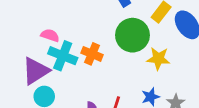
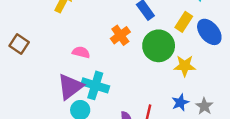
orange cross: (92, 54) -> (120, 35), moved, turned 36
cyan cross: (63, 56) -> (95, 85), moved

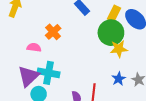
orange cross: (120, 35) -> (53, 32), moved
green circle: (159, 46) -> (111, 33), moved

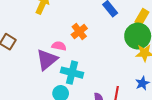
purple triangle: (28, 76) -> (47, 60), moved

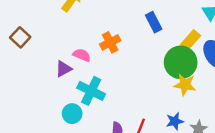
purple triangle: (47, 60) -> (64, 69), size x0.6

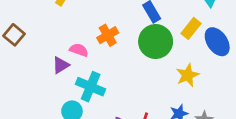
green circle: (181, 62) -> (156, 41), moved
yellow star: (185, 85) -> (187, 75), turned -30

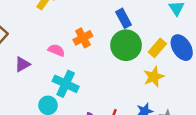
yellow rectangle: (191, 28) -> (157, 48), moved
purple triangle: (61, 65) -> (22, 64), moved

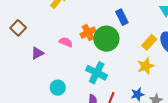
green circle: (126, 45) -> (106, 39), moved
cyan cross: (66, 84) -> (97, 73), moved

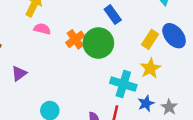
pink semicircle: (66, 42) -> (42, 29), moved
cyan cross: (97, 73) -> (123, 84), moved

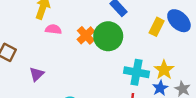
yellow star: (150, 68) -> (164, 70), moved

